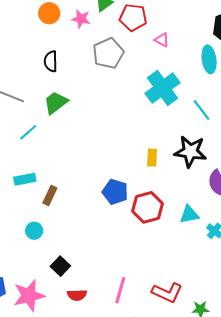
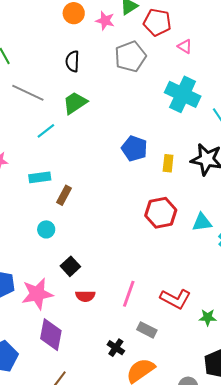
cyan cross: (163, 88) -> (183, 94), turned -32
blue pentagon: (115, 192) -> (134, 149), moved

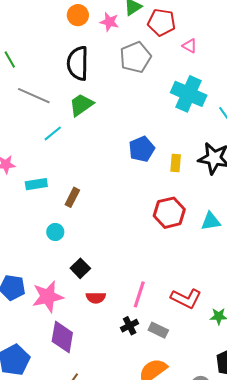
black semicircle: (73, 61) -> (78, 63), size x1.6
blue pentagon: (134, 149) -> (142, 149), turned 30
cyan rectangle: (40, 177) -> (36, 184), moved
black cross: (116, 348) -> (130, 326), moved, turned 30

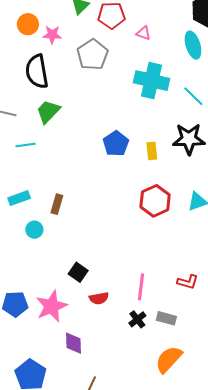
pink star: (109, 22) -> (52, 35), moved
cyan line: (53, 133) -> (26, 145), turned 42
cyan circle: (55, 232) -> (34, 230), moved
red L-shape: (186, 298) -> (188, 282), size x0.7
purple diamond: (62, 337) -> (73, 343), size x0.7

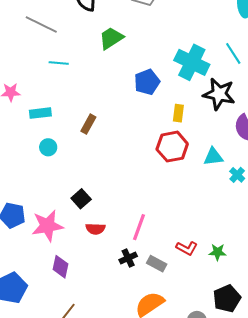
cyan cross: (151, 81) -> (192, 62), moved
green trapezoid: (48, 112) -> (111, 38), moved
yellow rectangle: (152, 151) -> (178, 113), moved
brown rectangle: (57, 204) -> (88, 124), moved
red L-shape: (188, 282) -> (187, 248), moved

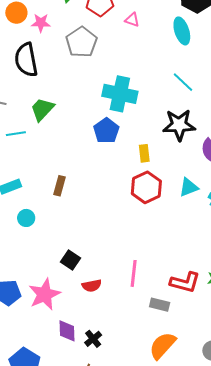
green trapezoid: (111, 38) -> (42, 109), moved
cyan cross: (192, 62) -> (120, 94), moved
red L-shape: (187, 248) -> (185, 282), size x1.4
black cross: (128, 258) -> (93, 339), moved

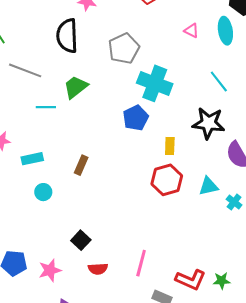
pink triangle: (132, 20) -> (191, 31), moved
gray pentagon: (81, 42) -> (124, 48), moved
pink star: (44, 294) -> (50, 270), size x0.7

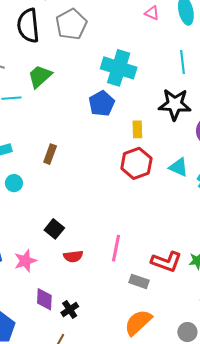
gray pentagon: (124, 48) -> (71, 24), moved
cyan line: (219, 81) -> (182, 62), turned 35
cyan triangle: (209, 186) -> (179, 167), turned 40

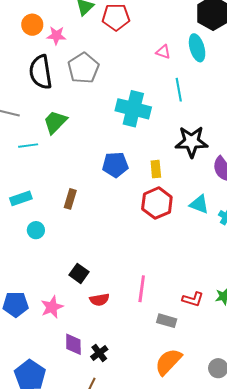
cyan line: (182, 62) -> (179, 90), moved
blue pentagon: (102, 103) -> (115, 165), moved, turned 30
red L-shape: (166, 262) -> (193, 299), size x0.7

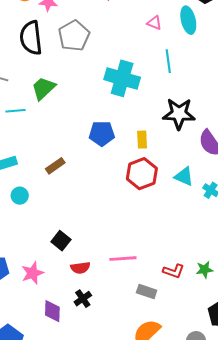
brown rectangle: (70, 199) -> (55, 166), turned 36
pink line: (142, 289) -> (123, 259), turned 76
black cross: (99, 353) -> (83, 299), moved

